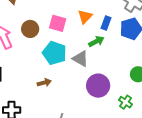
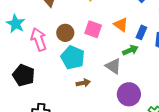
orange triangle: (85, 17) -> (121, 25), turned -42
cyan pentagon: (54, 53) -> (73, 57), moved
brown arrow: (44, 83) -> (83, 83), moved

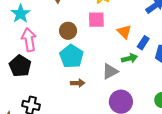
pink square: (93, 29) -> (96, 20), moved, turned -30
pink arrow: (39, 39) -> (29, 40), moved
gray triangle: (113, 66) -> (110, 71), turned 48

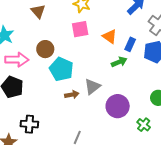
brown circle: (68, 31) -> (45, 49), moved
pink arrow: (29, 40) -> (17, 60), turned 110
gray triangle: (110, 71) -> (92, 86), moved

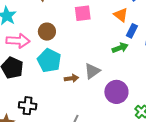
orange triangle: (110, 36) -> (121, 15), moved
cyan pentagon: (61, 69) -> (49, 60), moved

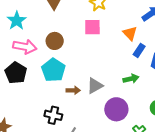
green arrow: (120, 48) -> (131, 79), moved
black cross: (28, 106) -> (53, 115), moved

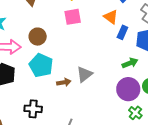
green arrow: (131, 79) -> (130, 63), moved
purple circle: (116, 109) -> (128, 89), moved
black cross: (53, 115) -> (33, 109), moved

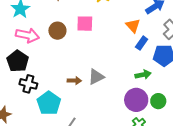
pink square: (73, 17) -> (85, 24), moved
cyan pentagon: (41, 65) -> (49, 103), moved
black cross: (33, 109) -> (28, 84), moved

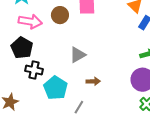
gray triangle: (96, 77) -> (78, 55), moved
brown arrow: (74, 81) -> (93, 81), moved

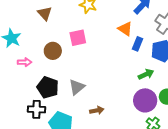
pink arrow: (30, 21) -> (25, 62), size x0.6
black pentagon: (22, 48) -> (48, 87), moved

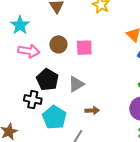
pink square: (78, 38) -> (84, 48), moved
pink arrow: (25, 62) -> (29, 51), size x1.5

